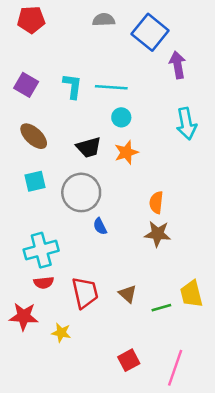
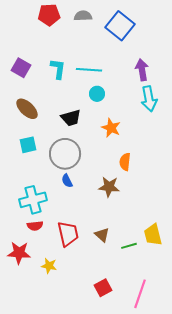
red pentagon: (31, 20) -> (49, 15), moved
purple arrow: (178, 65) -> (142, 70), moved
orange star: (126, 152) -> (111, 128), moved, turned -30
blue semicircle: (100, 226) -> (67, 181), moved
brown star: (158, 234) -> (109, 187), moved

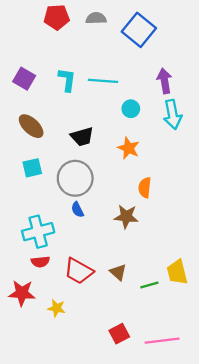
cyan circle: (97, 94) -> (131, 109), moved
red trapezoid: (68, 234) -> (79, 271), turned 132
pink line: (140, 294) -> (162, 341), turned 64

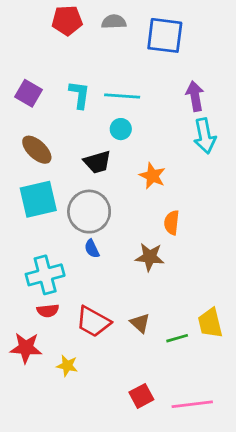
blue square: (139, 30) -> (165, 35), turned -32
cyan circle: (131, 109) -> (121, 129), moved
cyan square: (32, 168) -> (38, 199), size x1.6

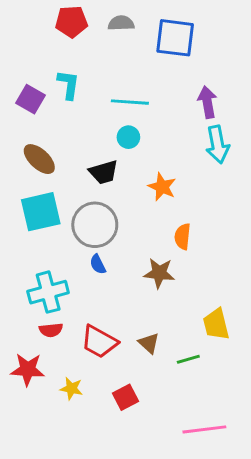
cyan L-shape: (79, 95) -> (69, 85), moved
yellow trapezoid: (210, 323) -> (216, 324), moved
red square: (141, 396) -> (126, 397), moved

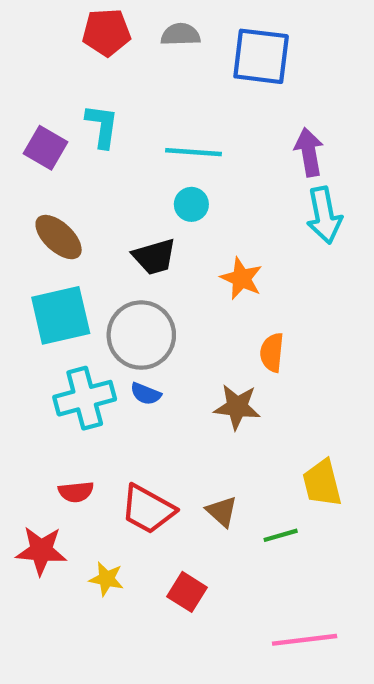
blue semicircle: (98, 264) -> (146, 394), turned -42
cyan cross: (48, 292) -> (85, 398), moved
red square: (126, 397) -> (187, 592), turned -30

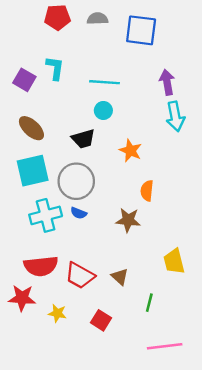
red semicircle: (76, 492) -> (41, 266), size x1.8
green line: (281, 535) -> (149, 303), moved, turned -60

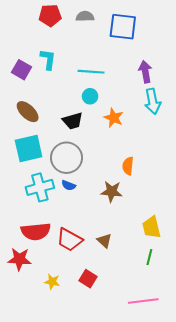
orange star: (130, 151) -> (114, 118), moved
green line: (149, 303) -> (149, 257), moved
yellow star: (57, 313) -> (52, 282), moved

